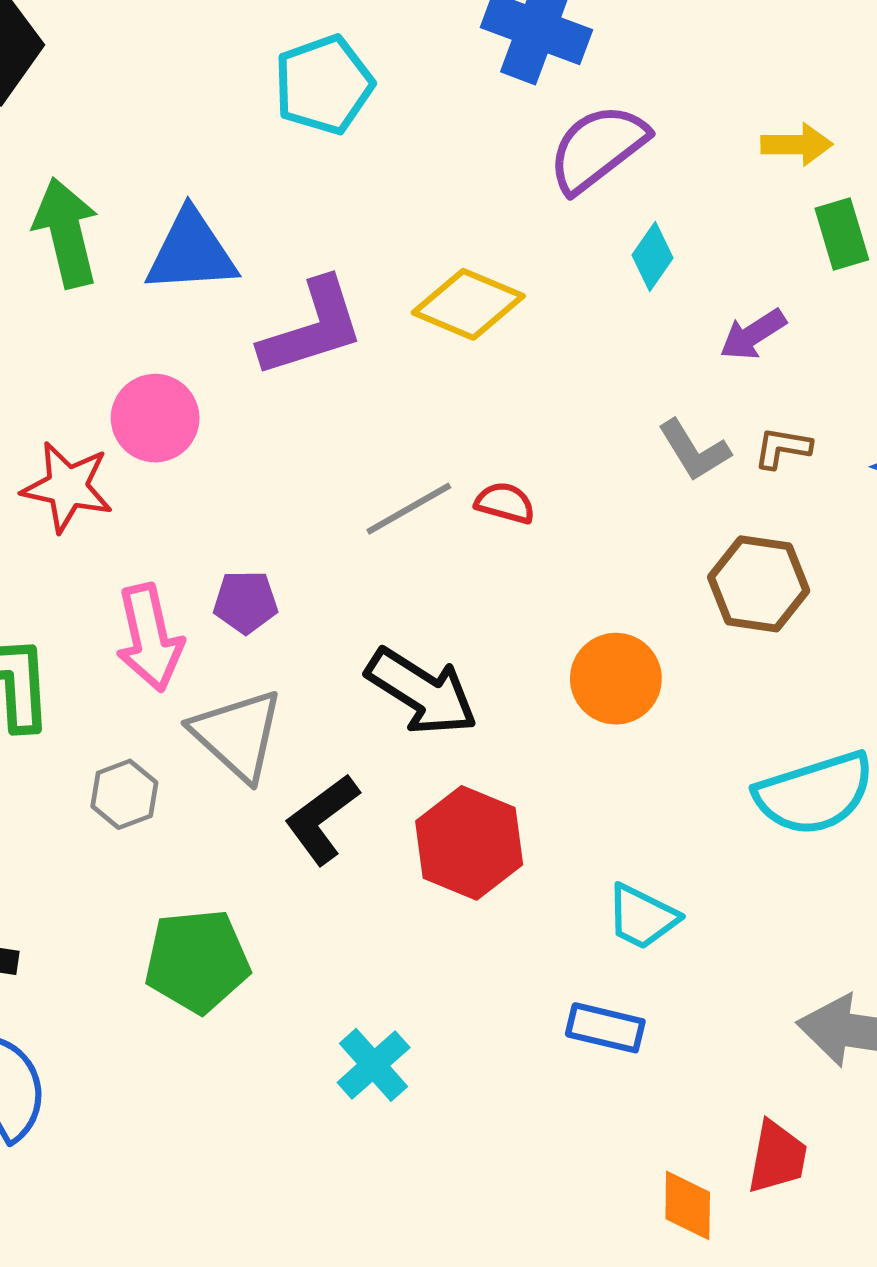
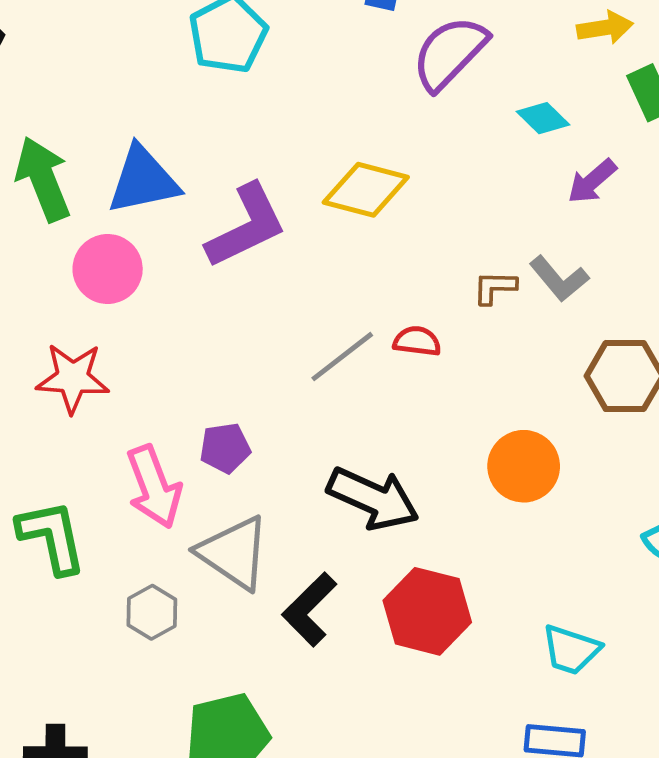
cyan diamond: (653, 257) -> (543, 118), moved, turned -72
pink circle: (155, 418) -> (108, 269), moved
brown L-shape: (782, 448) -> (495, 287), moved

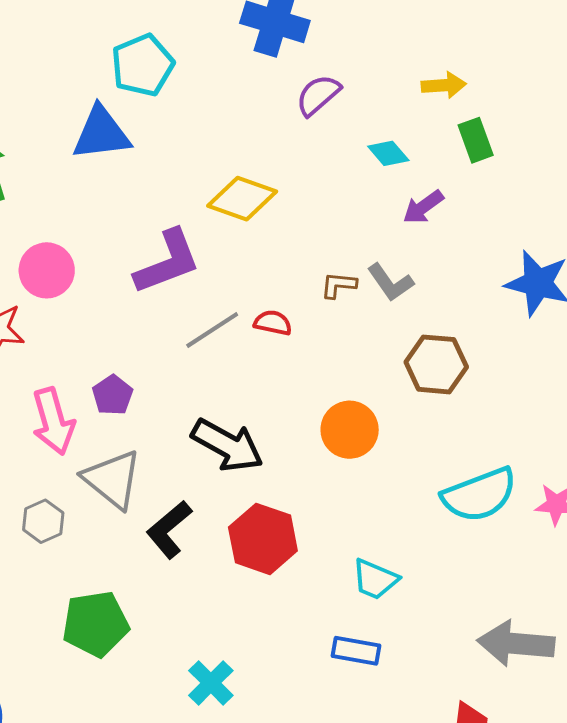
purple semicircle: (450, 53) -> (318, 95), size x0.7
blue triangle: (143, 180) -> (101, 133), moved
purple L-shape: (246, 226) -> (167, 262), moved
pink circle: (108, 269) -> (47, 270), moved
purple pentagon: (225, 448) -> (113, 395), turned -30

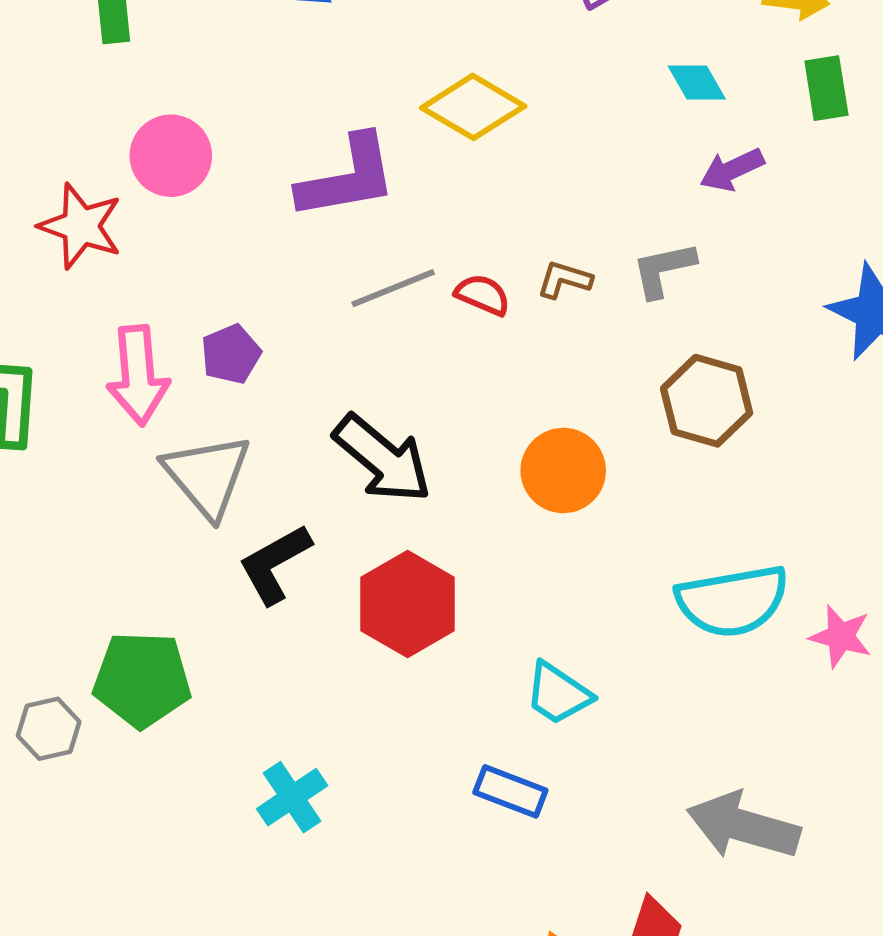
gray L-shape: (390, 282) -> (663, 270), turned 102
brown L-shape: (338, 285) -> (564, 280), moved
gray hexagon: (43, 521) -> (49, 729), moved

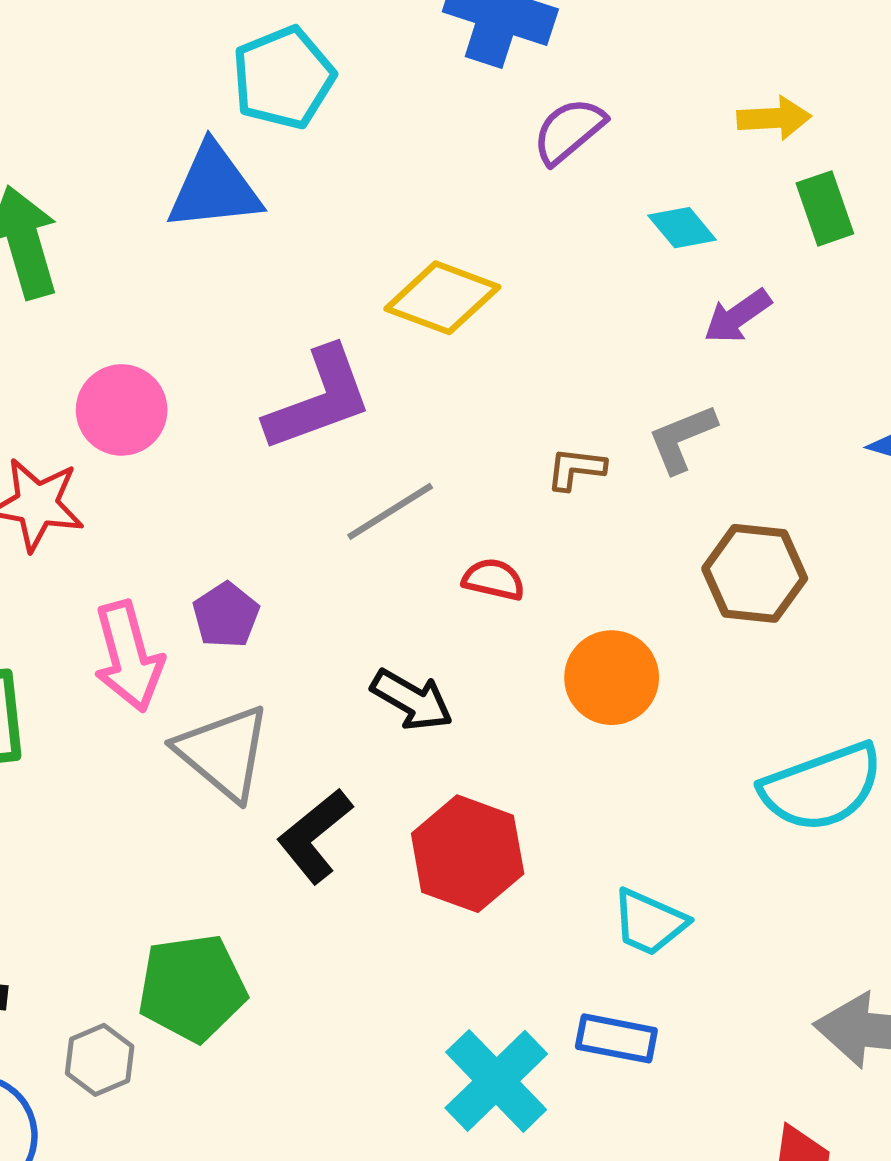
red semicircle: (483, 295) -> (494, 579), moved
black arrow: (382, 459) -> (412, 700), size x0.7
cyan cross: (292, 797) -> (496, 1081), moved, size x1.4

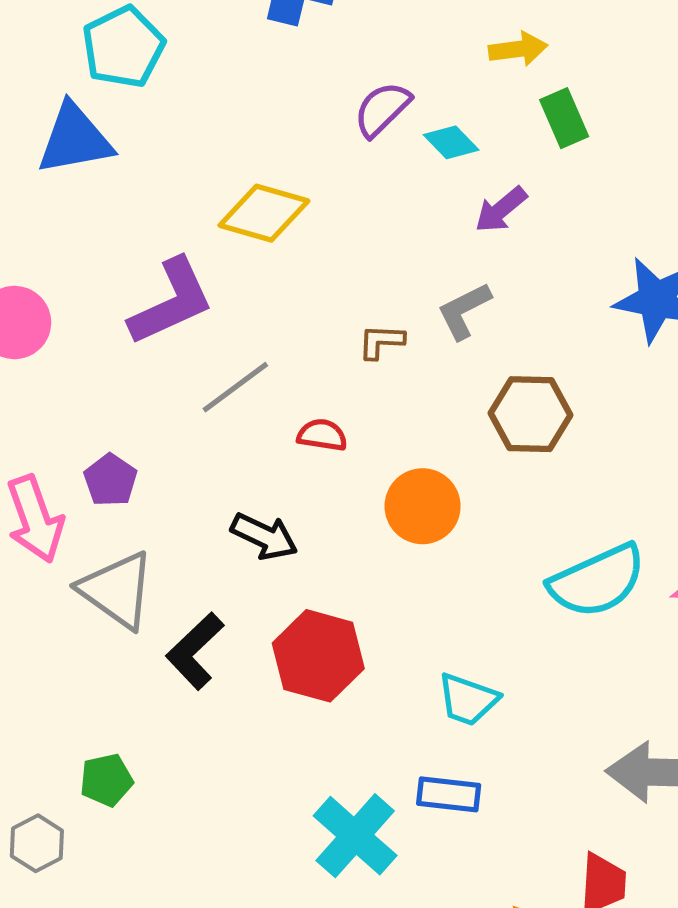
purple semicircle: (569, 131) -> (382, 109), moved
green pentagon: (192, 988) -> (106, 780), size x0.6

